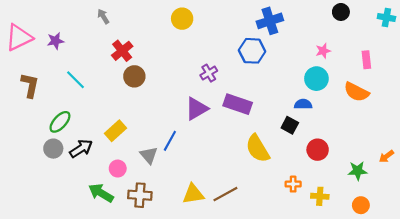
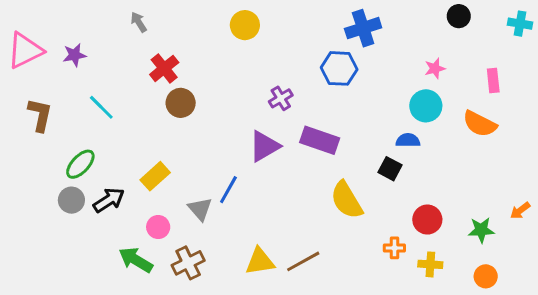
red circle: (318, 150) -> (427, 220), moved
brown cross: (140, 195) -> (188, 263), turned -30

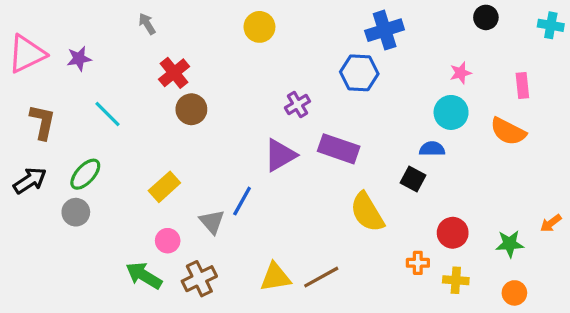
black arrow: (109, 200) -> (30, 181), moved

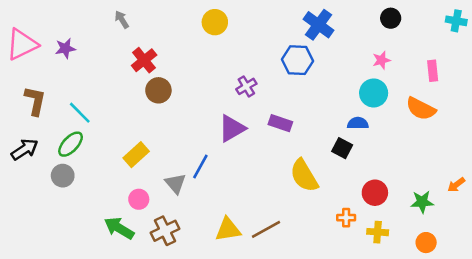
black circle: (486, 17) -> (391, 18), moved
blue cross: (385, 30) -> (318, 25), turned -36
cyan line: (107, 114) -> (80, 113), moved
purple rectangle: (339, 149) -> (280, 123), size x0.7

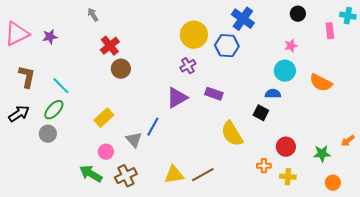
yellow circle: (215, 22) -> (194, 35), moved, size x1.4
pink rectangle: (433, 71) -> (330, 31), moved
orange circle: (426, 243) -> (333, 183), moved

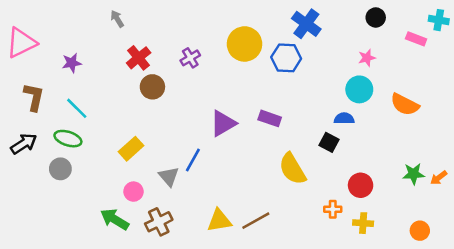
pink rectangle: (330, 31) -> (416, 39), turned -63
purple star: (50, 37) -> (72, 63), moved
purple cross: (188, 66) -> (190, 58), moved
green ellipse: (54, 110) -> (68, 139), turned 65
green star: (322, 154) -> (414, 174), moved

